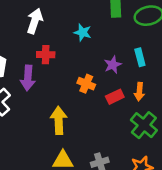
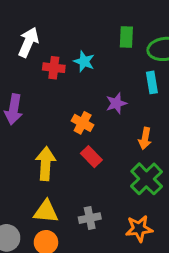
red cross: (46, 55) -> (54, 68), moved
cyan rectangle: (140, 57) -> (152, 82), moved
red rectangle: (115, 97) -> (91, 157), moved, turned 66

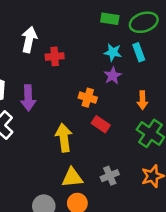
green rectangle: (126, 37) -> (110, 19), turned -72
cyan star: (84, 61) -> (113, 52), moved

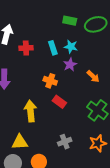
cyan rectangle: (139, 52) -> (53, 48), moved
orange arrow: (142, 100) -> (93, 76), moved, turned -48
yellow triangle: (72, 177) -> (20, 142), moved

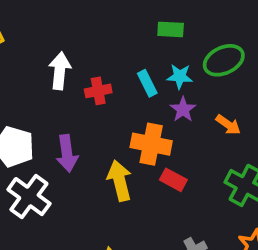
green ellipse: (96, 24) -> (224, 60), moved
orange cross: (50, 81) -> (151, 144), size x1.5
yellow arrow: (30, 111) -> (120, 181), moved

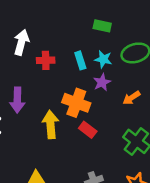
orange arrow: (228, 125) -> (131, 98), turned 102

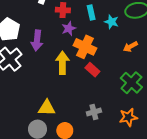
cyan star: (103, 59) -> (111, 22), moved
purple star: (102, 82) -> (69, 28), moved

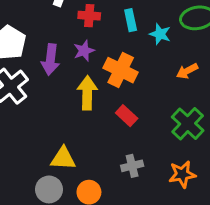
purple star: (69, 28) -> (84, 51), moved
red rectangle: (92, 70) -> (127, 116), moved

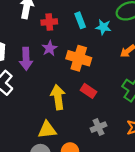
yellow arrow: (87, 93) -> (58, 97), moved

